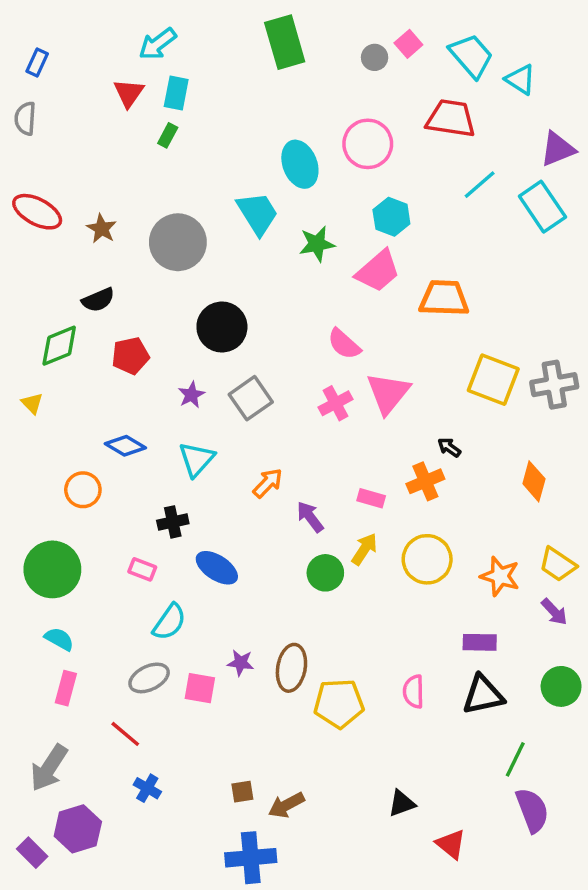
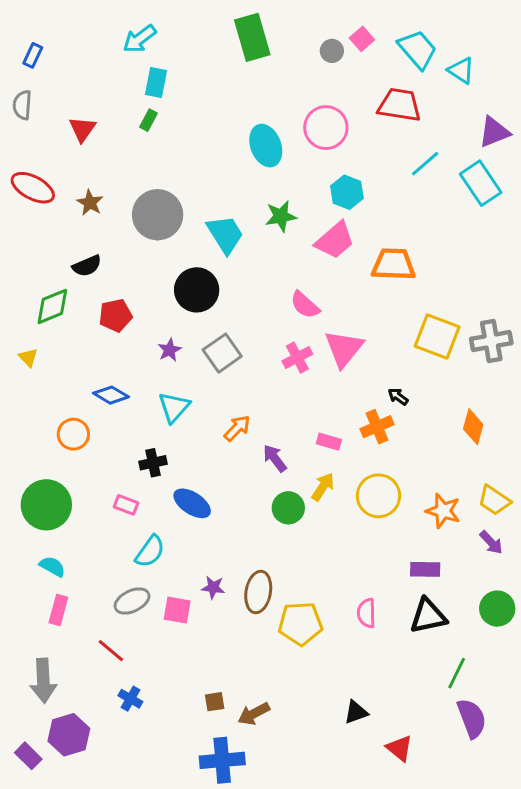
red triangle: (129, 93) -> (82, 129), moved
cyan trapezoid: (258, 213) -> (225, 234), moved
gray arrow: (49, 768) -> (43, 681), turned -36

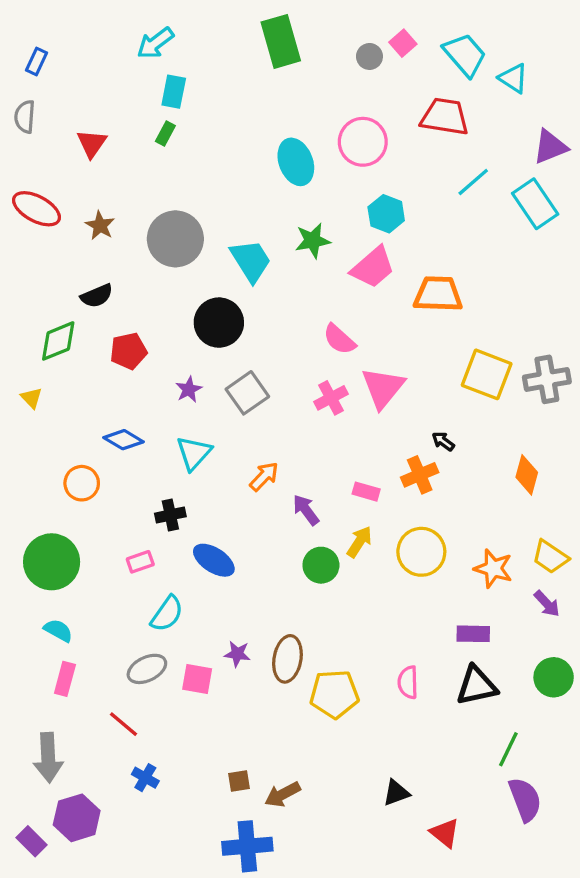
pink rectangle: (126, 505) -> (140, 562), turned -40

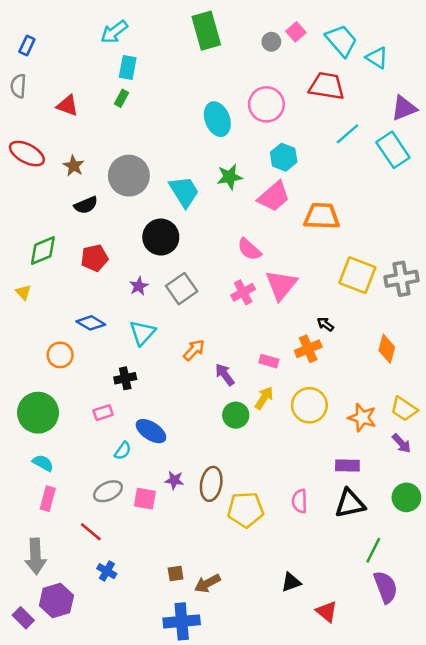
red triangle: (92, 143) -> (67, 106), turned -45
black semicircle: (97, 296) -> (86, 205), moved
blue ellipse: (214, 560) -> (151, 431), moved
cyan semicircle: (167, 614) -> (123, 451), size x0.7

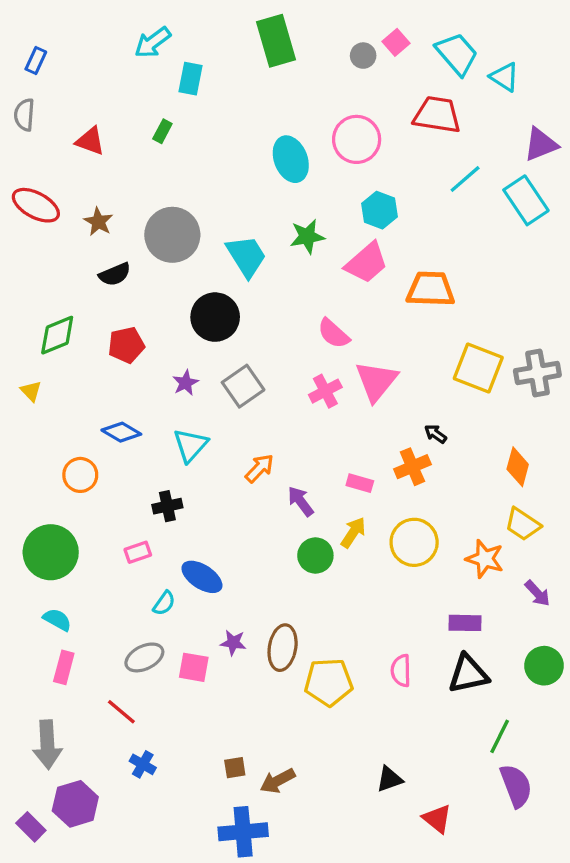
cyan rectangle: (128, 68) -> (190, 79), moved
yellow trapezoid: (404, 409) -> (523, 524), moved

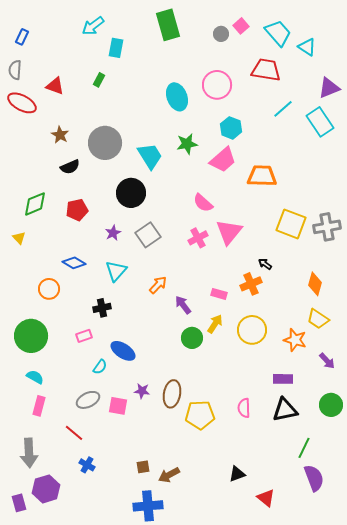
red ellipse: (36, 205) -> (22, 103), moved
purple rectangle: (31, 827) -> (19, 503), turned 30

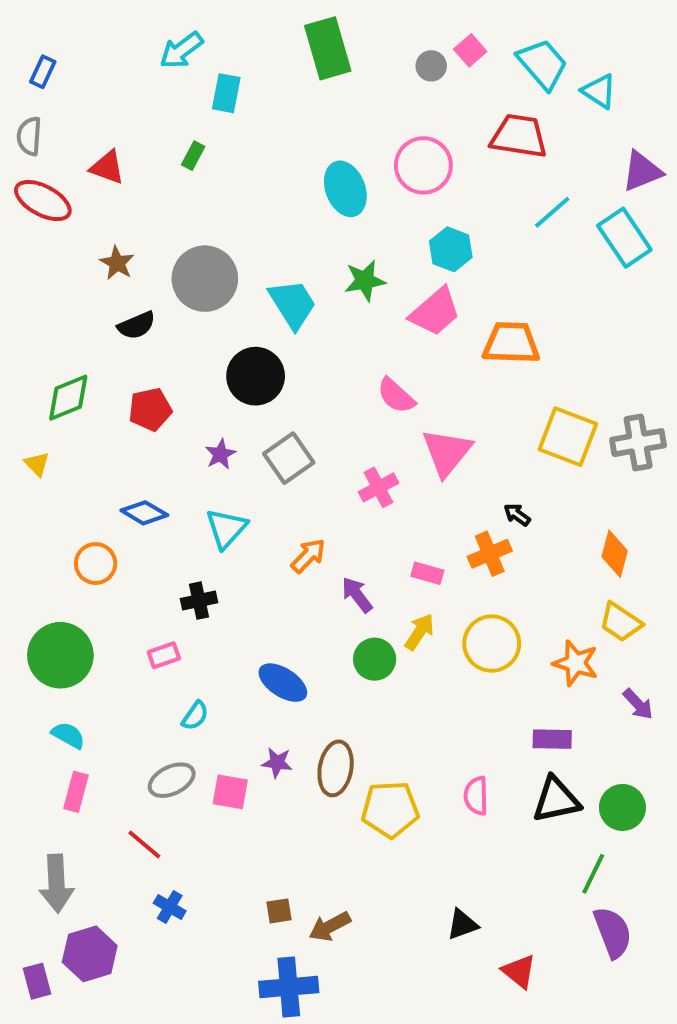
pink cross: (198, 238) -> (379, 487), moved
blue ellipse: (123, 351) -> (283, 683), moved
green circle: (331, 405) -> (622, 807), moved

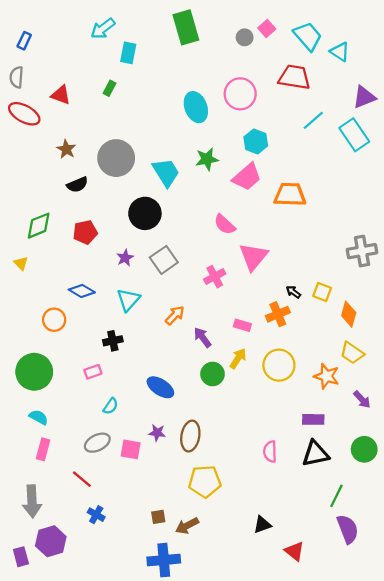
yellow square: (568, 437) -> (322, 292), moved, size x0.6
green circle: (622, 807) -> (364, 449), moved
yellow pentagon: (390, 809) -> (205, 481), moved

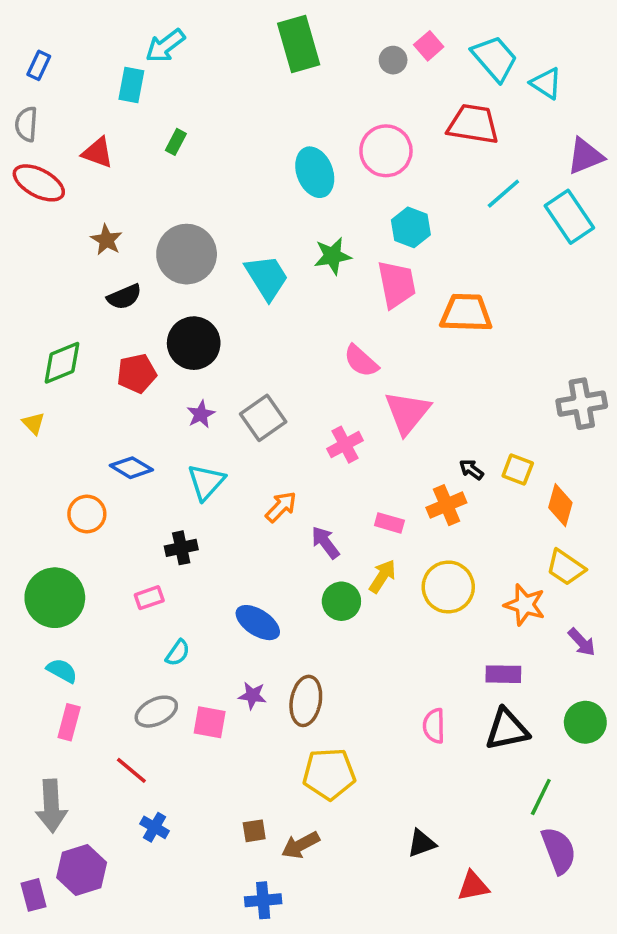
cyan rectangle: (128, 53) -> (131, 85), moved
pink trapezoid: (247, 177) -> (397, 284), turned -60
black circle: (145, 213) -> (194, 343), moved
red triangle: (294, 551) -> (473, 886), turned -50
blue cross: (164, 560) -> (263, 900), size x0.7

